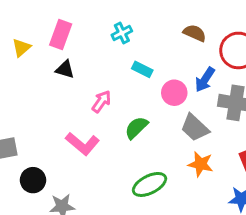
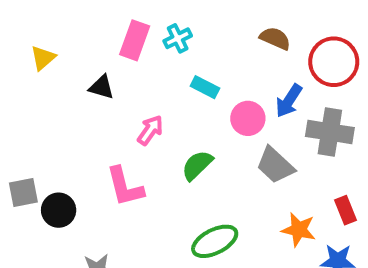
pink rectangle: (61, 34) -> (135, 40), moved
pink L-shape: (83, 144) -> (125, 187), turned 36
orange star: (200, 164) -> (299, 230), moved
black circle: (33, 180) -> (59, 210), moved

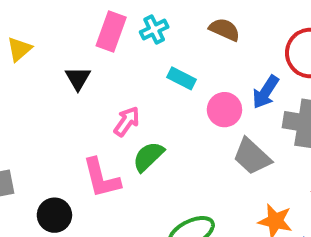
brown semicircle: (275, 38) -> (224, 30), moved
black triangle: (101, 87) -> (78, 78), turned 44
green semicircle: (197, 165) -> (148, 157), moved
black circle: (59, 210) -> (54, 215), moved

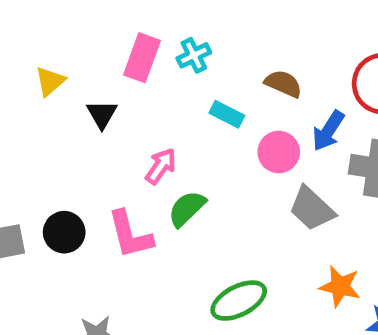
brown semicircle: (224, 30) -> (283, 84), moved
yellow triangle: (19, 49) -> (50, 81), moved
black circle: (54, 215) -> (64, 232), moved

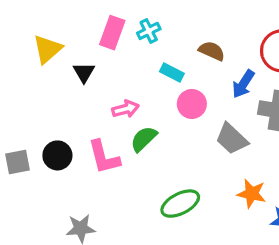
yellow triangle: (50, 81) -> (47, 49), size x1.4
pink circle: (279, 152) -> (192, 104), moved
pink arrow: (161, 166) -> (125, 109), turned 40

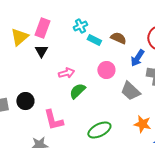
pink rectangle: (112, 33) -> (42, 28), moved
cyan rectangle: (172, 72) -> (94, 40), moved
pink L-shape: (104, 157) -> (53, 120), moved

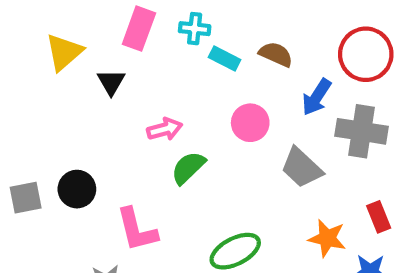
cyan cross: (80, 26) -> (195, 29), turned 32
pink rectangle: (42, 28) -> (139, 29), moved

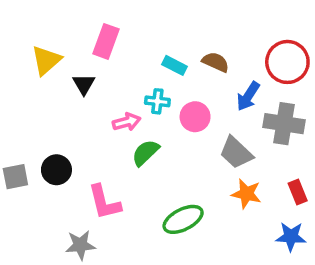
cyan cross: (195, 29) -> (157, 101), moved
orange star: (327, 238) -> (246, 194), moved

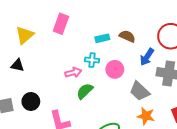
cyan rectangle: (175, 65) -> (102, 38), turned -40
black triangle: (84, 84) -> (17, 65), moved, turned -48

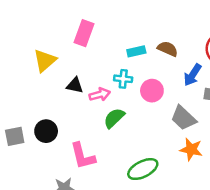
yellow triangle: (25, 35) -> (45, 61), moved
black triangle: (17, 65) -> (75, 85), moved

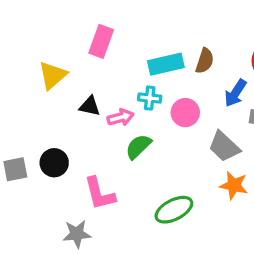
brown semicircle: (168, 49) -> (205, 61), turned 84
cyan rectangle: (136, 51) -> (166, 64), size x1.5

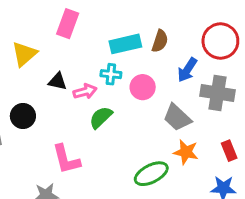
black circle: (54, 163) -> (23, 116), moved
green ellipse: (174, 210) -> (151, 174), moved

